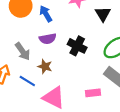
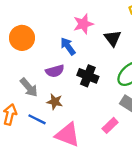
blue arrow: (46, 14) -> (68, 46), moved
pink rectangle: (93, 93) -> (110, 125), turned -32

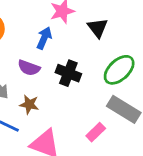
blue arrow: (68, 46) -> (44, 38), turned 60
purple semicircle: (55, 71) -> (29, 68), turned 36

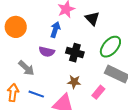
brown star: (29, 104) -> (74, 82), moved

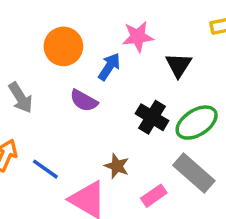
orange circle: (16, 27) -> (63, 46), moved
black cross: (75, 53) -> (152, 117), moved
gray arrow: (26, 68) -> (21, 98), moved

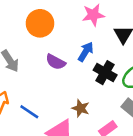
blue arrow: (109, 67) -> (86, 52), moved

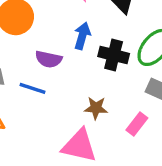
blue line: (29, 112) -> (33, 88), moved

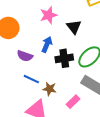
black cross: (114, 55) -> (64, 58), turned -30
blue line: (33, 88) -> (31, 79), moved

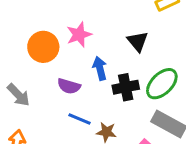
pink star: (48, 15) -> (79, 35), moved
blue arrow: (47, 44) -> (100, 68), turned -35

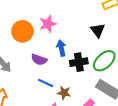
black triangle: (138, 41) -> (98, 30), moved

